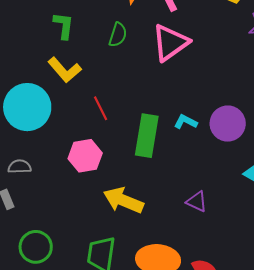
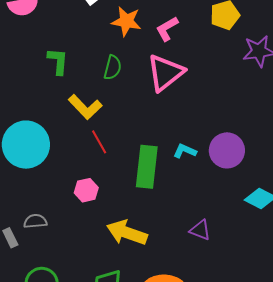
yellow L-shape: (65, 70) -> (85, 107), moved
pink hexagon: (85, 156) -> (86, 190), size x0.7
gray semicircle: (20, 167) -> (35, 221), moved

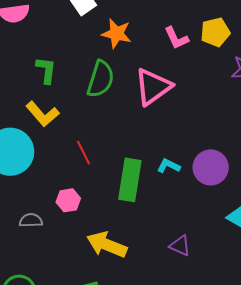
pink L-shape: (167, 29) -> (176, 38), moved, turned -88
green semicircle: (113, 68) -> (101, 79), size x1.5
yellow L-shape: (85, 107) -> (42, 114), moved
gray semicircle: (35, 221) -> (31, 220), moved

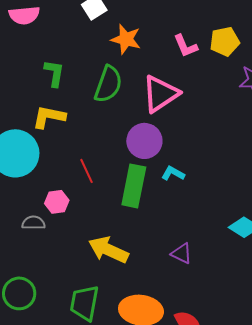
yellow L-shape: (42, 114) -> (49, 117), turned 140
red line: (83, 153) -> (87, 171), moved
purple circle: (211, 167) -> (144, 141), moved
pink hexagon: (68, 200) -> (57, 202), moved

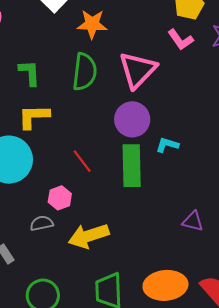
pink L-shape: (186, 46) -> (180, 40), moved
yellow arrow: (108, 250) -> (89, 236), moved, turned -30

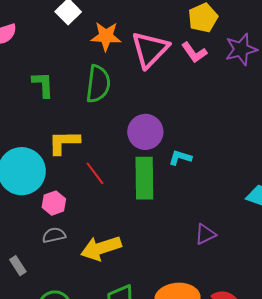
pink triangle: (138, 70) -> (150, 49), moved
yellow L-shape: (34, 117) -> (64, 142), moved
pink hexagon: (60, 198) -> (54, 203), moved
purple triangle: (193, 221) -> (205, 234), turned -40

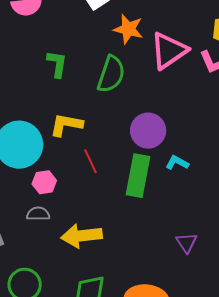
purple triangle: (205, 234) -> (187, 243), turned -50

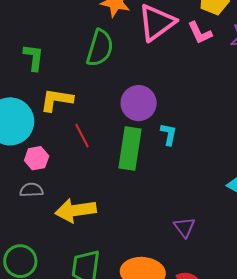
green L-shape: (57, 64) -> (34, 57), moved
cyan L-shape: (177, 163) -> (169, 134), turned 75
purple triangle: (187, 243) -> (184, 227), moved

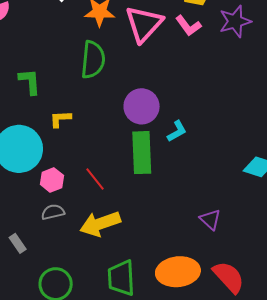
yellow L-shape: (56, 100) -> (60, 119), size x0.7
cyan L-shape: (169, 134) -> (177, 131), turned 60
red line: (82, 136) -> (95, 179), moved

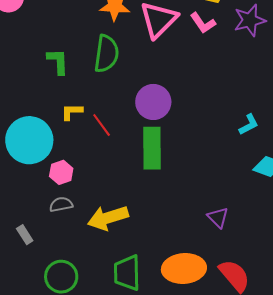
green L-shape: (30, 82) -> (58, 61), moved
cyan L-shape: (177, 131) -> (249, 125), moved
red line: (95, 179) -> (102, 125), moved

